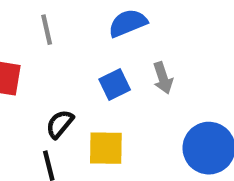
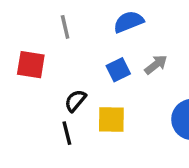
gray arrow: (163, 78) -> (156, 65), turned -110

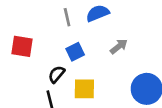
gray line: (65, 27) -> (67, 17), moved
blue square: (118, 70) -> (75, 52), moved

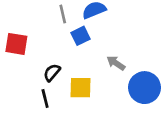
gray arrow: (119, 46) -> (116, 63), moved, turned -108
blue square: (75, 52) -> (80, 36), moved

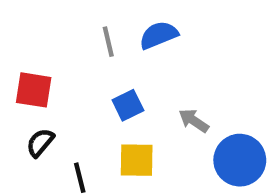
blue square: (80, 36) -> (128, 105), moved
black semicircle: (52, 73) -> (40, 143), moved

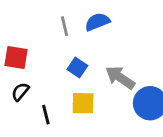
blue square: (128, 105) -> (77, 68), turned -30
gray arrow: (194, 121) -> (120, 78), size x1.5

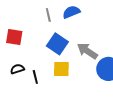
blue square: (77, 68) -> (57, 44), size x1.5
black semicircle: (20, 92) -> (17, 69), moved, turned 32

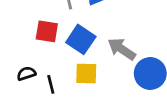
red square: (14, 37) -> (47, 31), moved

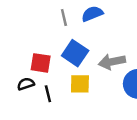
red square: (47, 31) -> (41, 63), moved
gray arrow: (122, 49) -> (112, 62), turned -45

